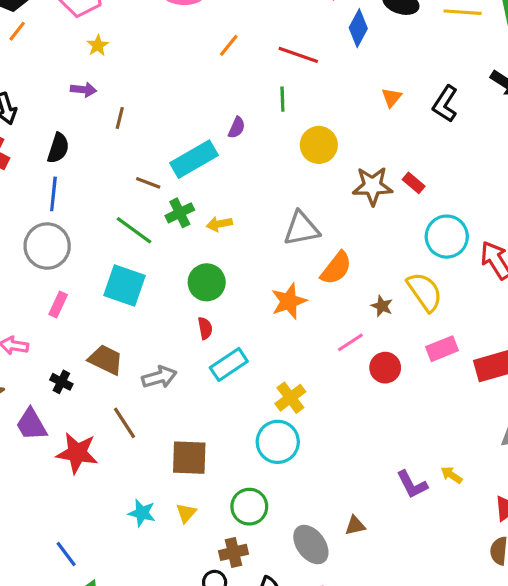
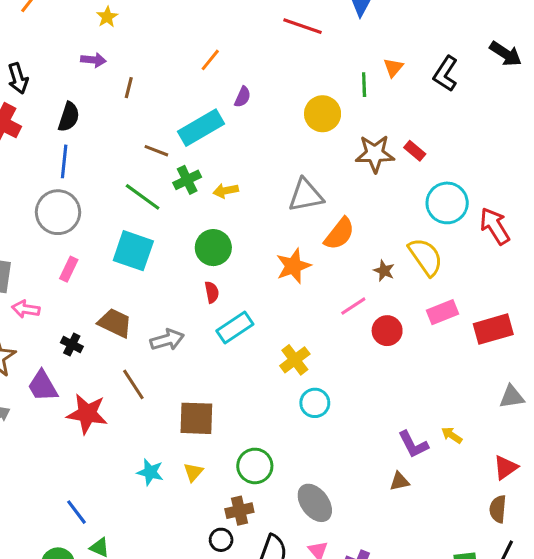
orange line: (229, 45) -> (210, 60), moved
green line: (282, 99) -> (364, 85), moved
cyan circle: (278, 442) -> (315, 403), moved, size x0.7
brown triangle: (355, 526) -> (399, 481), moved

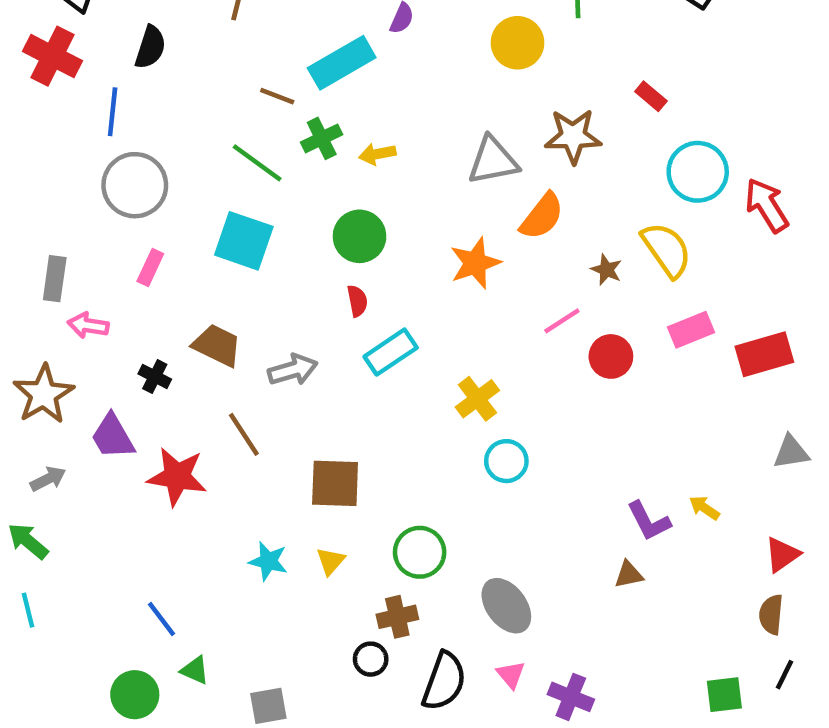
brown star: (375, 154) -> (573, 136), moved
blue line: (64, 161) -> (113, 112), moved

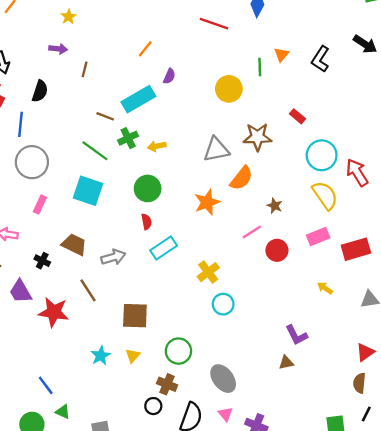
yellow semicircle: (667, 250) -> (325, 195), moved
yellow arrow: (704, 508) -> (325, 288), moved
cyan star: (268, 561) -> (101, 356), turned 30
brown cross: (397, 617) -> (167, 384), turned 36

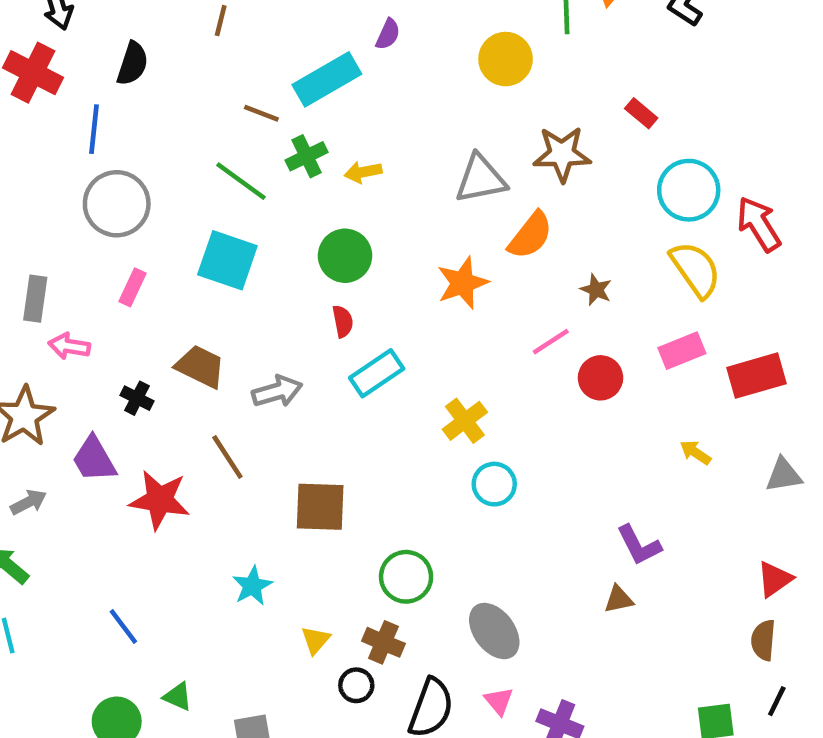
yellow triangle: (133, 356) -> (316, 640), moved
blue line: (46, 385) -> (123, 627), moved

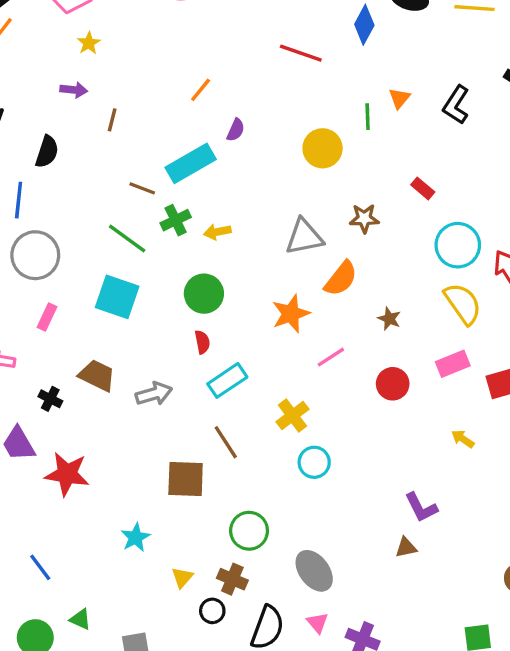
brown star: (562, 154) -> (364, 218), size x0.7
pink line: (551, 342) -> (331, 357), moved
brown line: (227, 457) -> (226, 442), moved

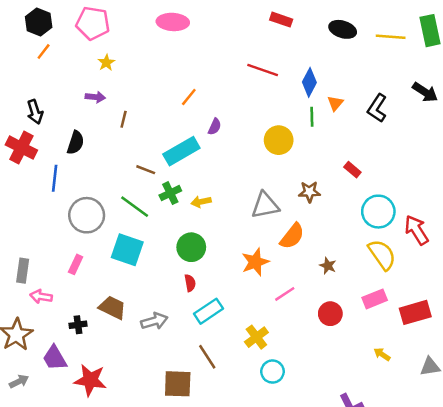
blue diamond: (364, 25) -> (309, 82), moved
gray circle: (35, 255) -> (87, 215), moved
black cross: (50, 399) -> (78, 325), turned -35

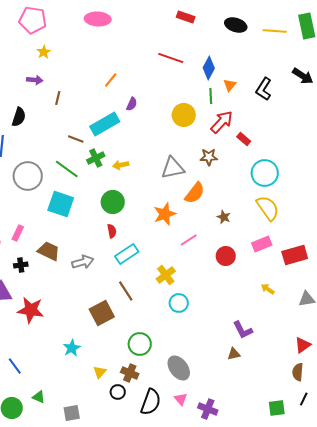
red arrow: (416, 230) -> (222, 122), moved, turned 75
pink rectangle: (76, 264) -> (18, 233), moved
brown square: (178, 384) -> (102, 313), turned -30

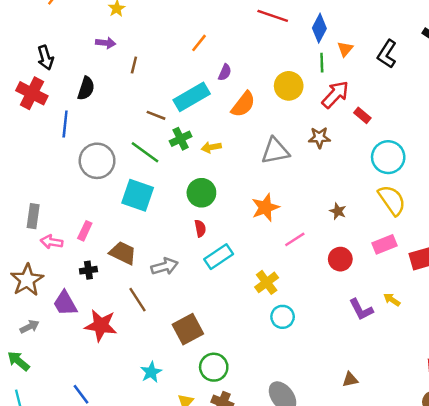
orange semicircle: (195, 193) -> (243, 104), moved
brown line: (126, 291) -> (138, 300), moved
purple L-shape: (243, 330) -> (361, 309), moved
green circle: (140, 344) -> (214, 367), moved

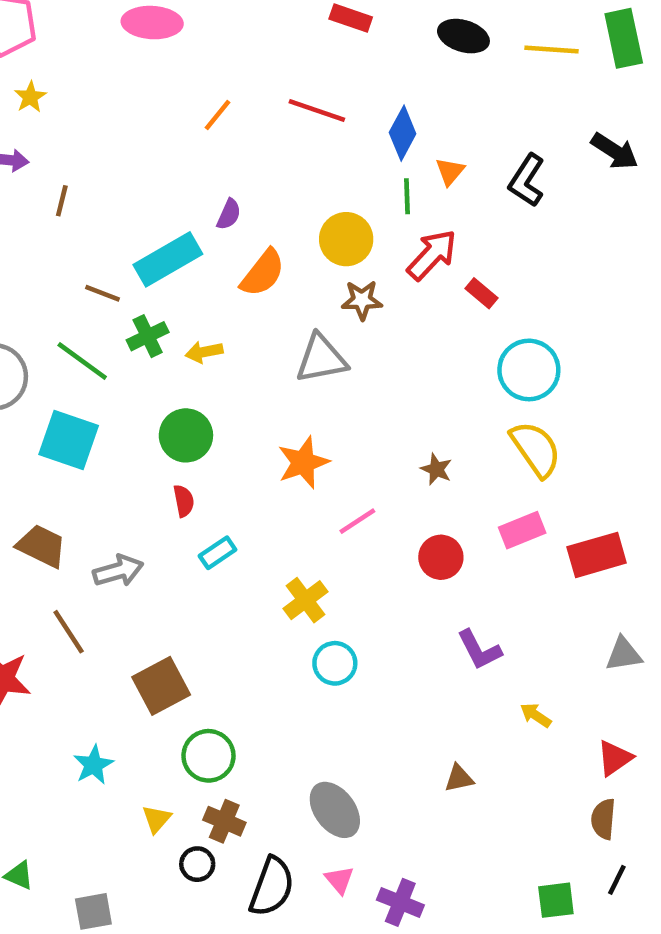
orange line: (199, 43) -> (218, 115), moved
brown star: (319, 137) -> (362, 300), moved
cyan rectangle: (219, 257) -> (218, 553), size x0.7
yellow arrow: (392, 300) -> (536, 715), moved

